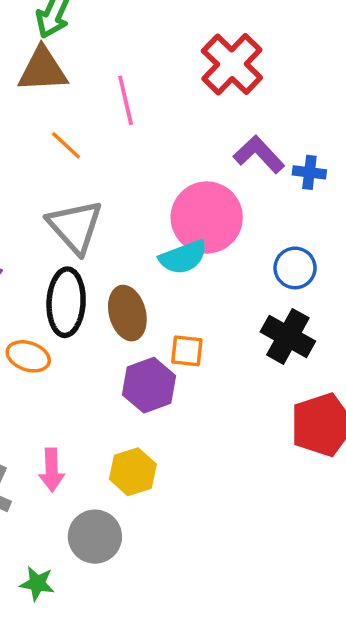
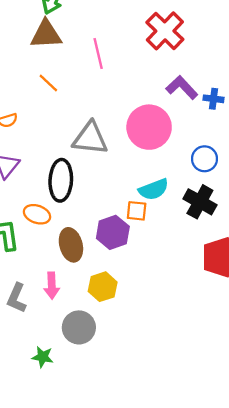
orange line: (66, 145) -> (48, 83), moved
gray triangle: (75, 226) -> (90, 138), moved, turned -42
cyan semicircle: (183, 257) -> (154, 189), moved
brown ellipse: (127, 313) -> (71, 245), moved

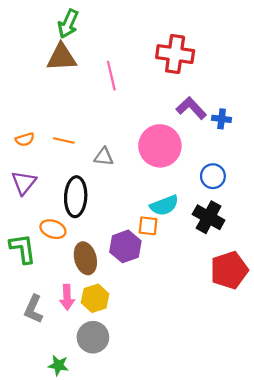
red cross: (165, 31) -> (175, 54), turned -36
orange line: (48, 83) -> (64, 140), moved, turned -30
gray triangle: (90, 138) -> (104, 157), size x0.6
yellow hexagon: (103, 287) -> (95, 298), moved

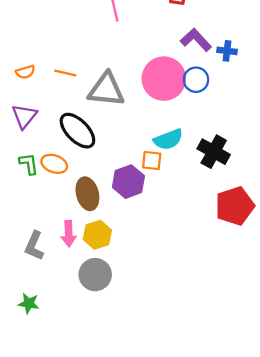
gray triangle: (104, 157) -> (106, 90), size x1.8
blue circle: (213, 176) -> (196, 80), moved
black ellipse: (76, 197) -> (77, 131), turned -48
green L-shape: (23, 249) -> (29, 164), moved, size x0.7
green star: (58, 365) -> (29, 303), moved

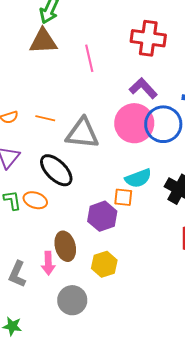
purple L-shape: (196, 40) -> (143, 88), moved
blue circle: (196, 80) -> (163, 124), size x1.6
brown ellipse: (87, 194) -> (65, 246), moved
yellow hexagon: (97, 235) -> (104, 264), moved

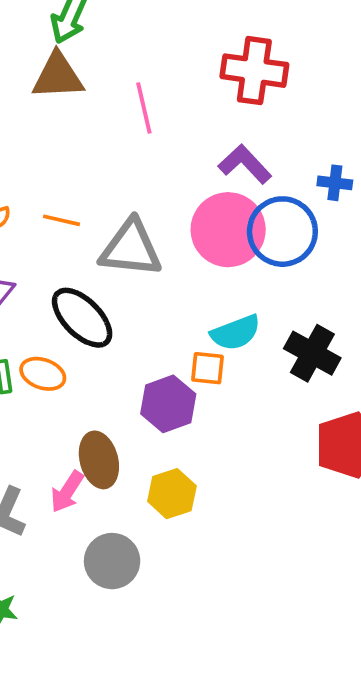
pink arrow: (48, 263) -> (67, 492), turned 35

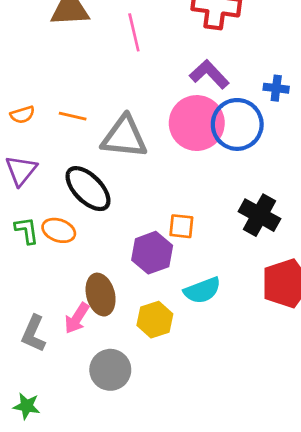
cyan semicircle: (236, 333) -> (202, 290), moved

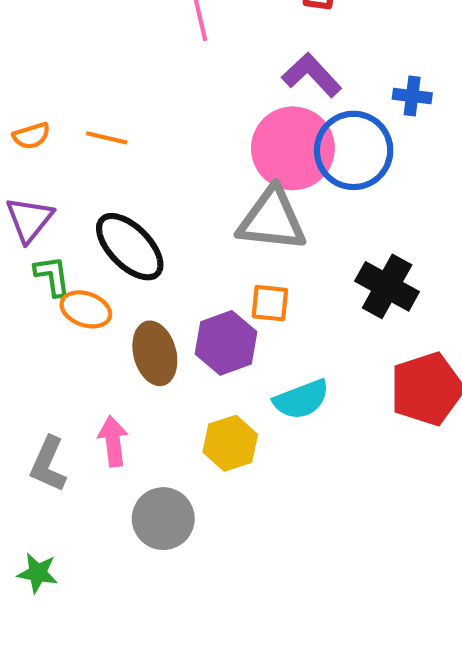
gray triangle: (124, 137) -> (272, 219), moved
green L-shape: (27, 230) -> (52, 276), moved
brown ellipse: (101, 295) -> (155, 353), moved
pink arrow: (77, 318) -> (113, 441), turned 140

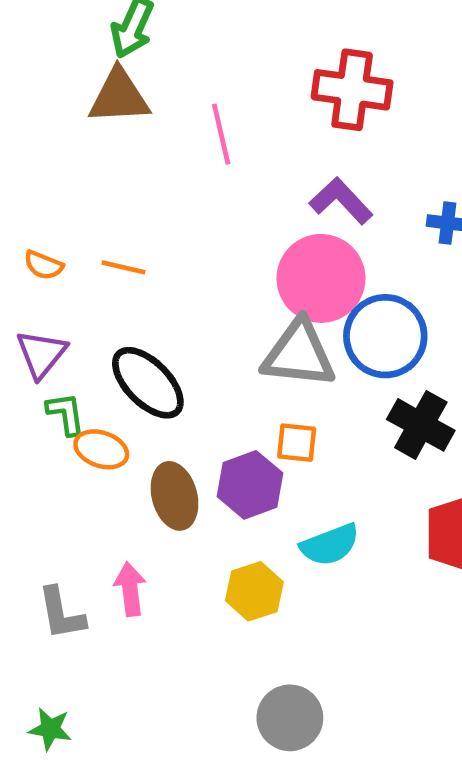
orange semicircle: (31, 136) -> (44, 265), turned 39
blue circle: (354, 150) -> (385, 336), moved
gray L-shape: (48, 464) -> (61, 614), turned -34
gray circle: (163, 519) -> (290, 718), moved

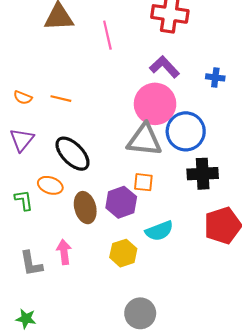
green L-shape: (66, 414) -> (24, 200), moved
black cross: (421, 425) -> (203, 174), turned -32

